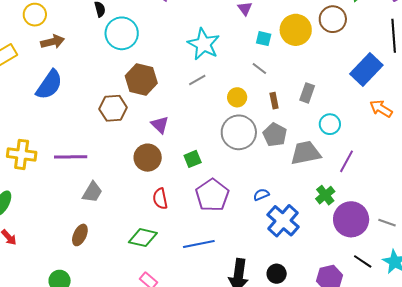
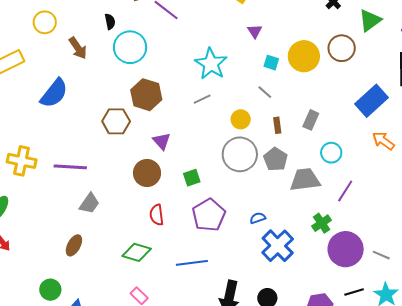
brown arrow: (53, 42) -> (78, 48), moved, turned 65
black line: (363, 261) -> (354, 292), turned -54

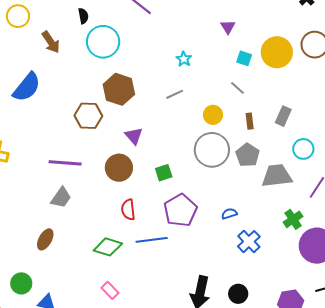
cyan star: (211, 64) -> (184, 59), size x0.5
purple line: (70, 167) -> (65, 163), moved
blue cross: (278, 246) -> (249, 242), size x0.7
blue line: (192, 263) -> (152, 240), moved

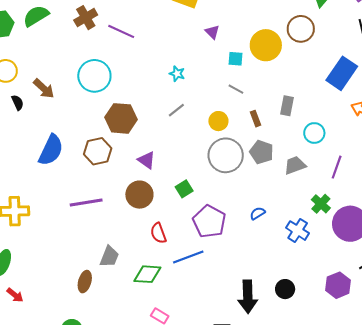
black semicircle: (83, 16) -> (18, 103), moved
blue semicircle: (27, 87) -> (51, 150), moved
gray trapezoid: (277, 176) -> (295, 165), size x0.7
gray trapezoid: (61, 198) -> (109, 257), moved
blue cross: (249, 242) -> (298, 231), moved

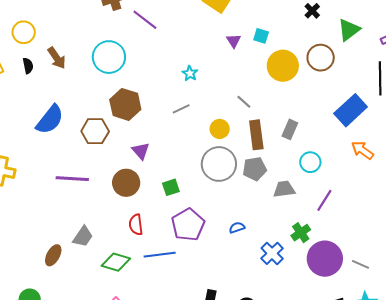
cyan square: (235, 59) -> (261, 36), moved
brown rectangle: (256, 119) -> (256, 135), size x1.8
gray pentagon: (262, 152) -> (255, 169), turned 30

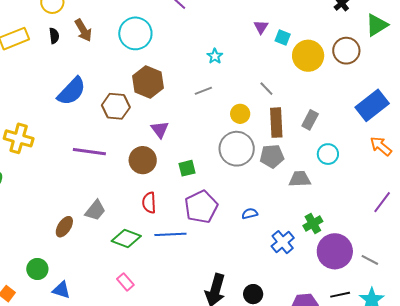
cyan square: (261, 36) -> (283, 38), moved
purple line: (324, 200) -> (382, 202), moved

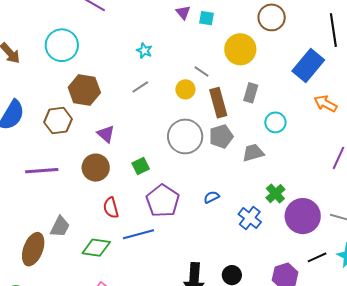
yellow circle: (308, 56) -> (240, 49), moved
yellow circle: (240, 114) -> (185, 89), moved
brown ellipse: (64, 227) -> (33, 249), size x1.5

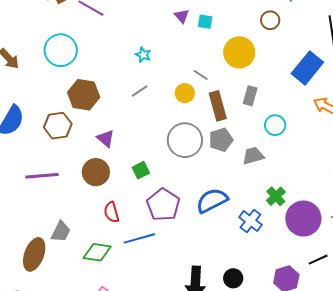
brown circle: (272, 17) -> (270, 20), size x0.7
blue semicircle: (212, 197) -> (212, 201), size x2.0

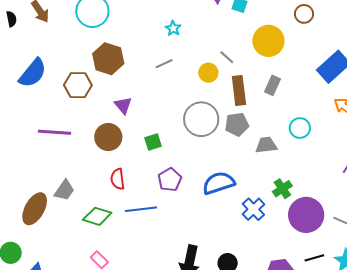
cyan circle: (275, 125) -> (300, 128), moved
purple pentagon: (163, 205) -> (170, 180), size x0.7

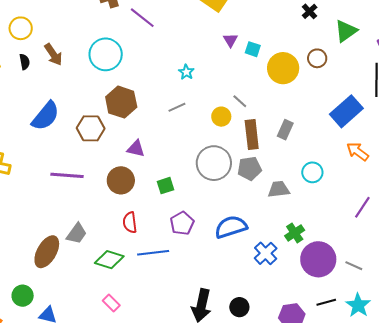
yellow circle: (268, 41) -> (283, 68), moved
purple triangle: (123, 105) -> (136, 149), turned -36

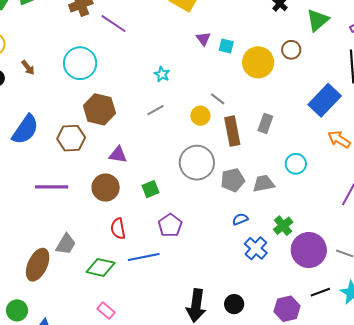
brown arrow: (53, 54) -> (28, 68), size x0.7
gray pentagon: (250, 168) -> (233, 180), moved
blue semicircle: (231, 227) -> (240, 219), moved, size x0.5

